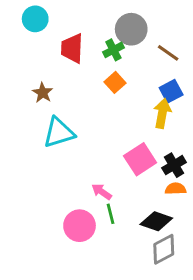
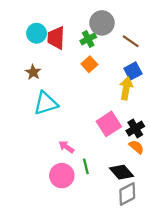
cyan circle: (35, 19) -> (37, 33), moved
orange semicircle: (176, 189) -> (136, 147), turned 42
pink arrow: (102, 192) -> (66, 147), moved
black diamond: (156, 221) -> (121, 172), turned 30

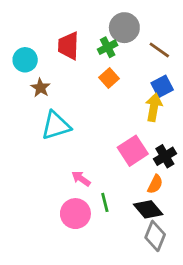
cyan circle: (37, 33) -> (25, 60), moved
orange semicircle: (136, 147) -> (155, 184), moved, turned 77
gray diamond: (127, 194) -> (155, 236), turned -40

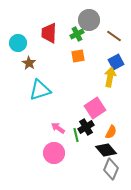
orange square: (109, 78) -> (78, 56), turned 32
black cross: (165, 156) -> (86, 127), moved
green line: (105, 202) -> (76, 135), moved

